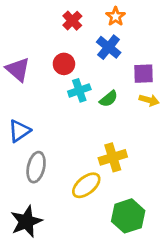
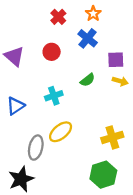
cyan cross: (79, 90) -> (54, 96), moved
yellow cross: (113, 157) -> (112, 137), moved
gray ellipse: (36, 167) -> (36, 148), moved
yellow ellipse: (86, 185) -> (61, 132), moved

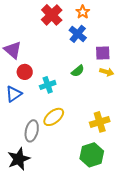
red cross: (58, 17) -> (52, 15), size x1.5
red circle: (52, 52) -> (25, 72), moved

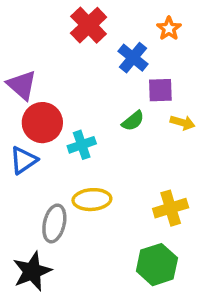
orange star: (83, 12) -> (169, 29), moved
purple square: (103, 53) -> (160, 90), moved
red circle: (25, 72) -> (42, 123), size x1.5
yellow ellipse: (54, 117) -> (92, 200), turned 35

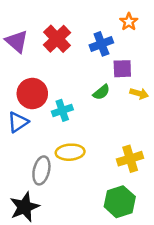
red cross: (89, 25) -> (57, 39), moved
blue cross: (133, 58) -> (101, 44), turned 30
purple triangle: (22, 85) -> (17, 41), moved

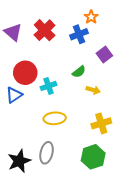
orange star: (129, 22) -> (91, 17), moved
purple square: (122, 69) -> (104, 54), moved, turned -35
yellow arrow: (139, 94) -> (93, 90), moved
gray ellipse: (41, 170) -> (47, 153), moved

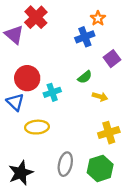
red cross: (45, 30) -> (36, 17), moved
blue triangle: (14, 95) -> (15, 102), turned -42
yellow ellipse: (55, 118) -> (37, 127), moved
gray ellipse: (47, 153) -> (65, 164), moved

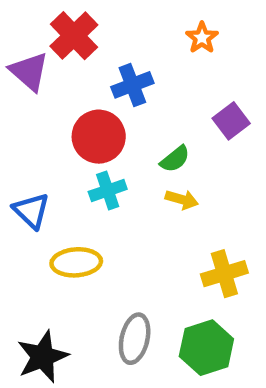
blue cross: (85, 37) -> (132, 85), moved
red circle: (27, 78) -> (99, 137), moved
yellow arrow: (100, 97) -> (182, 199), moved

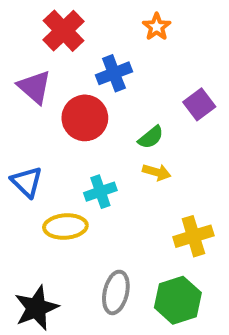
orange star: (202, 38) -> (157, 27), moved
purple triangle: (29, 71) -> (34, 87), moved
cyan cross: (108, 190) -> (100, 192), moved

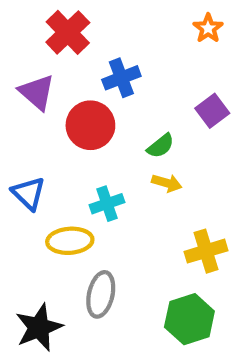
orange star: (157, 27) -> (208, 28), moved
gray ellipse: (116, 292) -> (101, 294), moved

